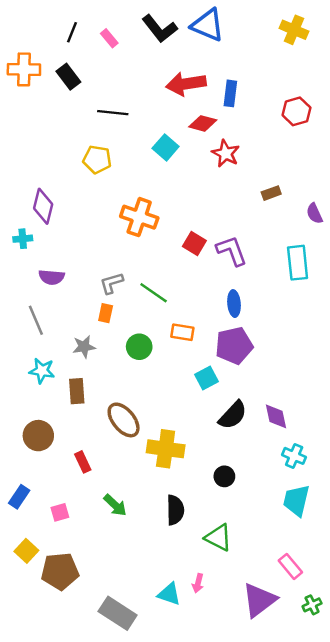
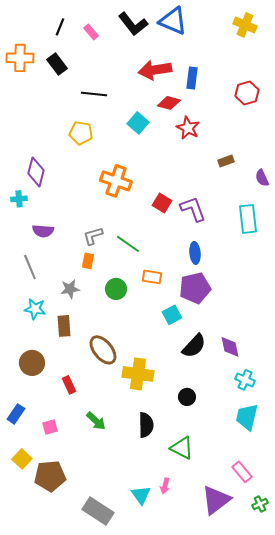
cyan triangle: (169, 594) -> (141, 495), turned 35

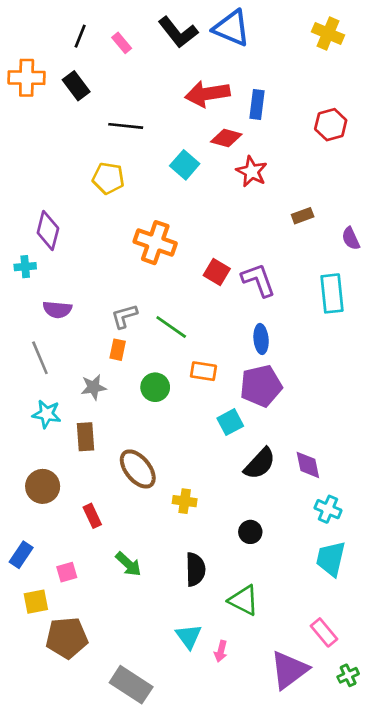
yellow cross: (138, 374) -> (185, 501), size x0.6
yellow square: (22, 459) -> (36, 602), moved, turned 36
cyan triangle: (141, 495) -> (189, 636), moved

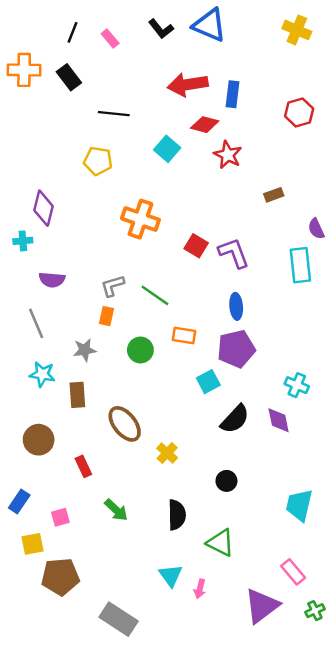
black L-shape: (178, 32) -> (161, 29), size x0.7
purple semicircle: (351, 238) -> (316, 229), moved
yellow cross: (185, 501) -> (167, 453), turned 35
cyan cross: (328, 509) -> (297, 385), moved

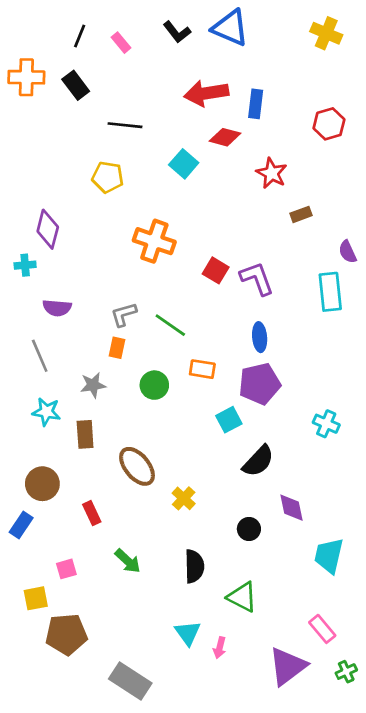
red star: (228, 155) -> (272, 173), moved
purple diamond: (279, 420) -> (292, 508), moved
blue rectangle: (19, 502) -> (21, 525), moved

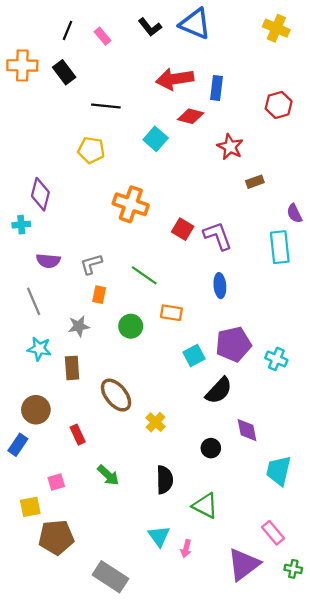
gray L-shape: (124, 314) -> (91, 264), moved
purple pentagon: (260, 384) -> (233, 344), moved
green cross: (346, 672) -> (293, 569), turned 36

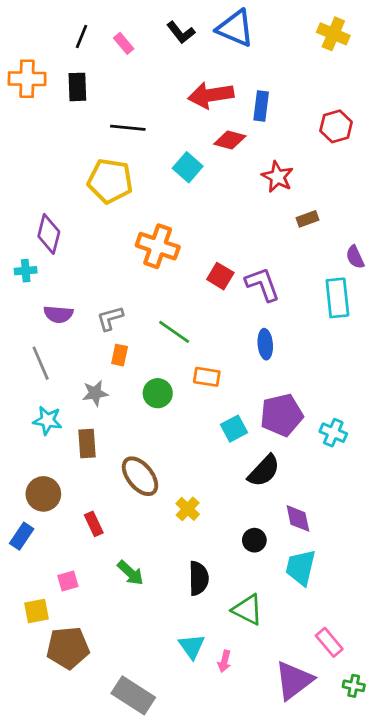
black rectangle: (64, 72) -> (77, 87), turned 35
yellow pentagon: (91, 150) -> (110, 181), size x1.4
cyan trapezoid: (279, 471) -> (301, 567), moved

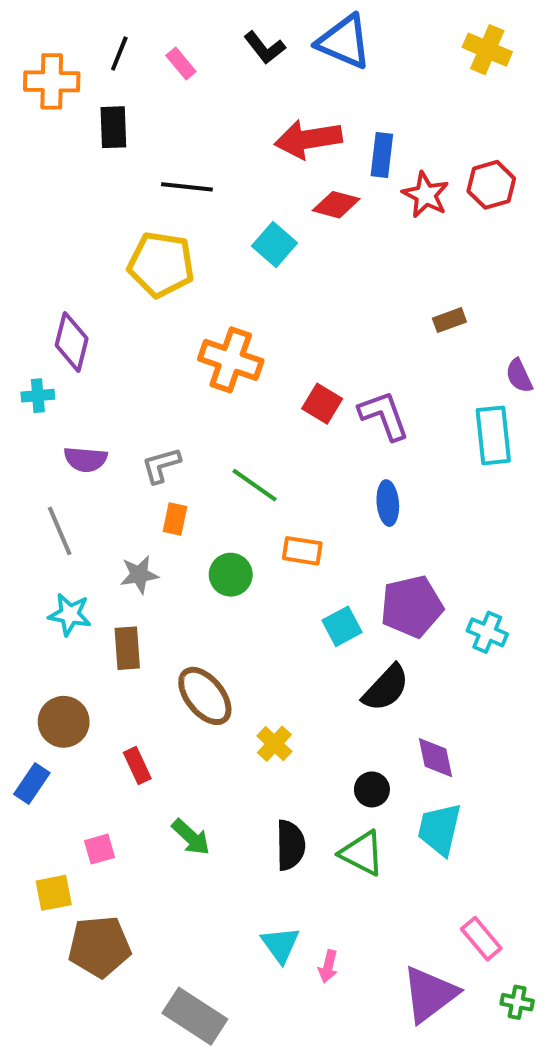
orange cross: (27, 79) -> (52, 81), moved
red star: (277, 177) -> (426, 195), moved
green triangle: (248, 610) -> (362, 853), moved

